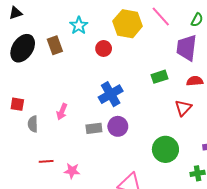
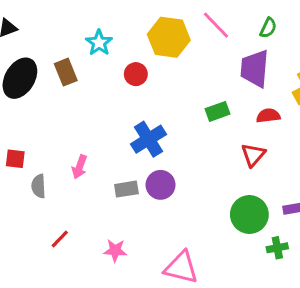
green circle: (165, 149) -> (249, 215), moved
red line: (46, 161) -> (60, 239), turned -40
pink star: (72, 171) -> (115, 250), moved

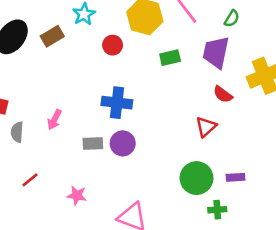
brown rectangle: (66, 72) -> (52, 36), turned 75
green rectangle: (217, 111) -> (170, 58), moved
red semicircle: (268, 116) -> (223, 94), turned -144
blue cross: (149, 139) -> (117, 103), turned 32

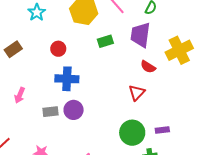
brown rectangle: (52, 36) -> (13, 49), moved
red circle: (113, 45) -> (58, 49), moved

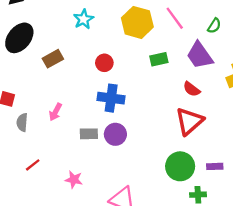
purple trapezoid: (140, 35) -> (200, 55), turned -48
red semicircle: (148, 67) -> (192, 89), moved
red triangle: (137, 93) -> (189, 121), size x1.5

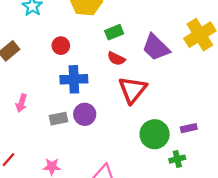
purple trapezoid: (200, 55) -> (156, 47), moved
red semicircle: (192, 89) -> (116, 59), moved
red triangle: (189, 121) -> (133, 90), moved

